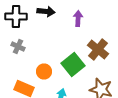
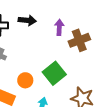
brown cross: (98, 50) -> (79, 40), moved, turned 30

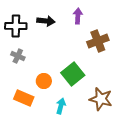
purple arrow: (59, 27) -> (78, 16), moved

